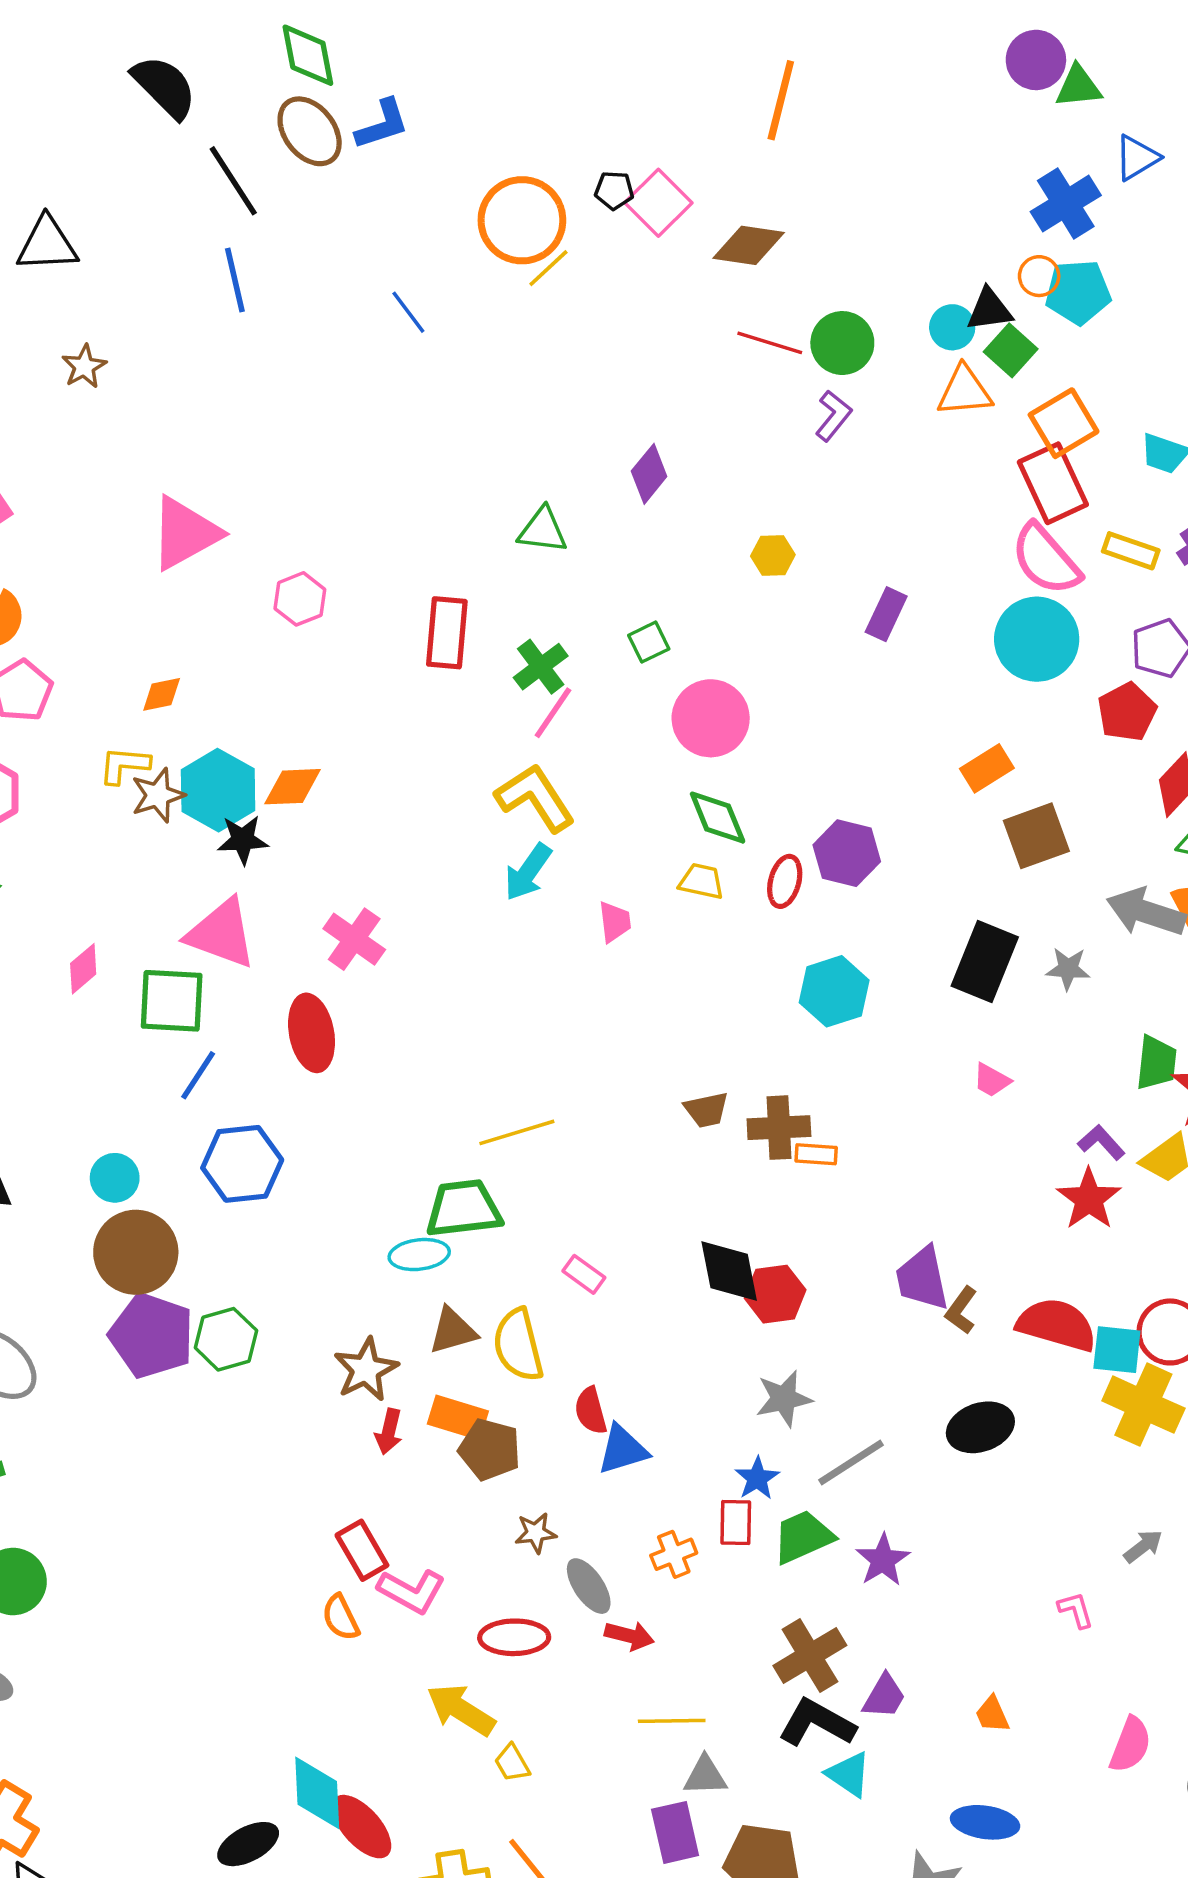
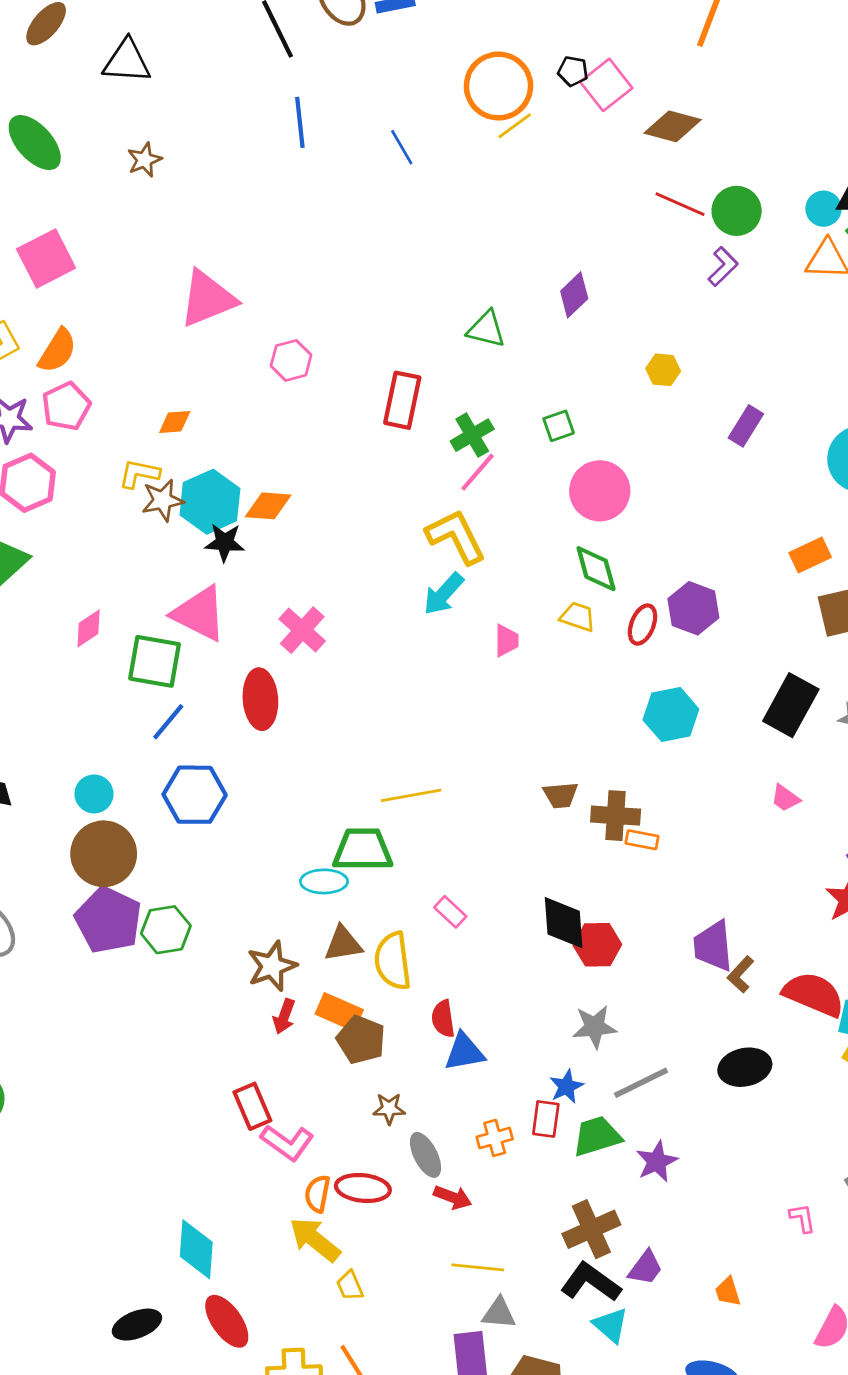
blue line: (235, 280) -> (300, 122), moved
orange semicircle: (341, 1617) -> (317, 1194), moved, turned 30
cyan diamond: (317, 1793) -> (196, 1249), moved

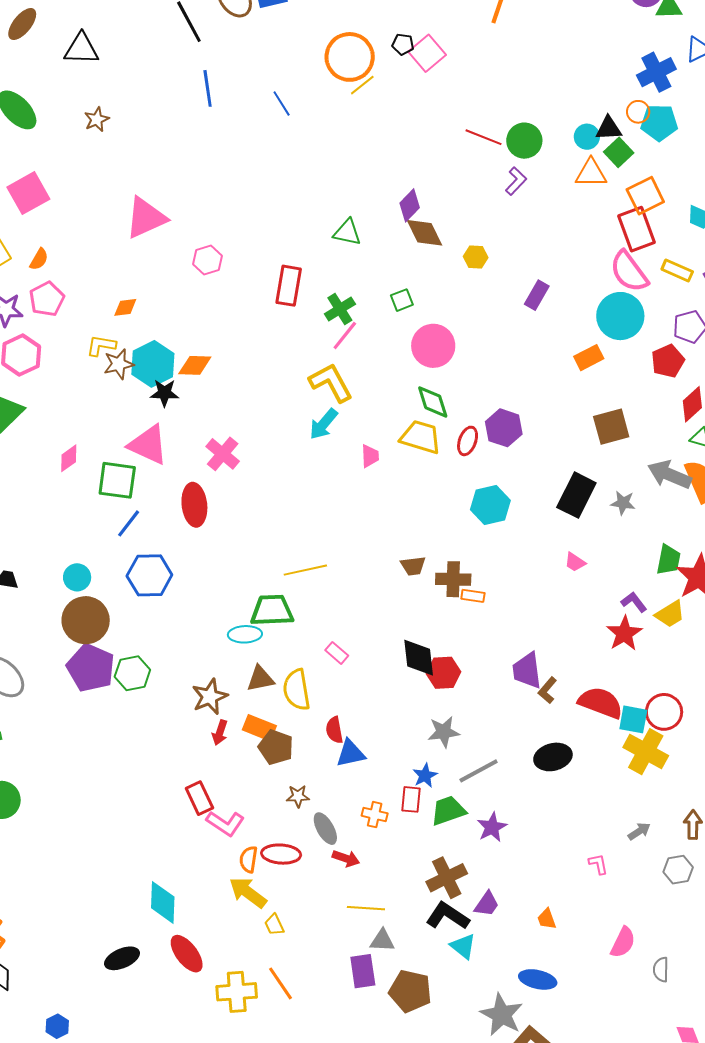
brown diamond: (673, 126) -> (424, 233), moved, turned 51
orange semicircle: (57, 351) -> (39, 259), size x0.7
orange rectangle: (810, 555) -> (589, 358), moved
yellow trapezoid: (578, 617) -> (421, 437), size x1.6
orange cross: (495, 1138) -> (375, 815), turned 30

